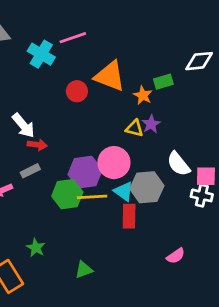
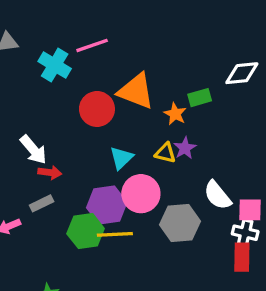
red circle: (77, 91) -> (97, 109), size x1.4
cyan triangle: (124, 191) -> (121, 158), moved, turned 40
red rectangle: (129, 216) -> (242, 257), moved

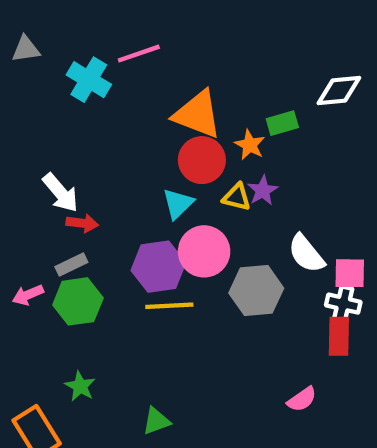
red circle: (97, 109) -> (202, 160), moved
green hexagon: (86, 231) -> (78, 301), moved

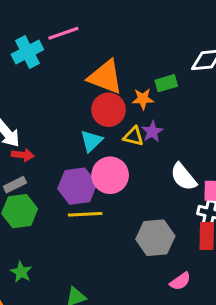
cyan cross: (89, 80) -> (27, 52), turned 32
orange star: (250, 145) -> (143, 99), turned -30
gray hexagon: (256, 291) -> (155, 238), moved

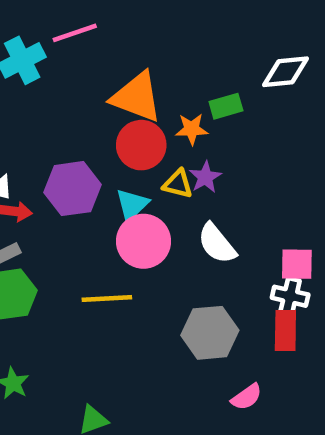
cyan triangle: (91, 141) -> (132, 205), moved
white semicircle: (183, 177) -> (217, 244), moved
purple hexagon: (77, 186) -> (73, 189), moved

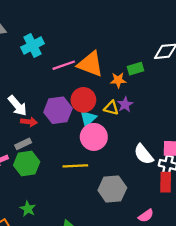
pink line: (75, 33) -> (64, 65), moved
red circle: (141, 145) -> (83, 100), moved
white semicircle: (217, 244) -> (144, 154), moved
gray hexagon: (210, 333) -> (112, 189), moved

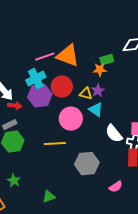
cyan cross: (32, 45) -> (36, 79), moved
orange star: (118, 80) -> (100, 70), moved
cyan triangle: (88, 118) -> (96, 110), moved, turned -42

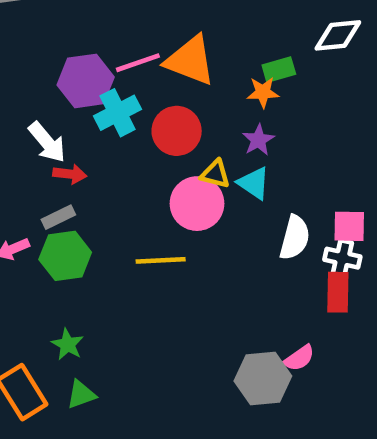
yellow triangle: (86, 94) -> (215, 174), moved
purple hexagon: (40, 96) -> (86, 81), moved
white semicircle: (114, 134) -> (295, 238), turned -126
gray hexagon: (87, 164) -> (263, 379), moved
green triangle: (49, 197) -> (81, 394), moved

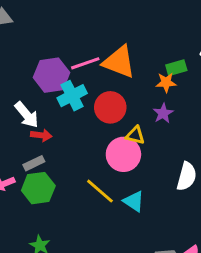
cyan triangle: (254, 183) -> (134, 201), moved
yellow line: (161, 260) -> (100, 191), turned 44

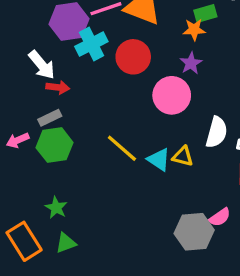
yellow triangle: (135, 135) -> (183, 156), moved
pink circle: (123, 154) -> (172, 95), moved

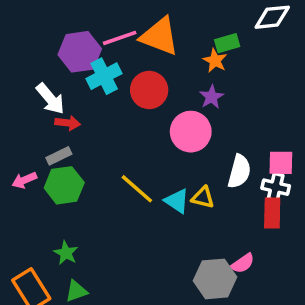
orange star: (194, 30) -> (215, 61), turned 30

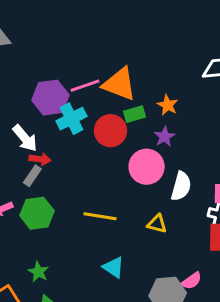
green rectangle: (227, 43) -> (135, 114), moved
gray rectangle: (59, 156) -> (32, 176), moved, turned -30
white semicircle: (239, 171) -> (181, 186), moved
yellow line: (137, 189) -> (100, 216), turned -32
cyan triangle: (177, 201) -> (113, 267), moved

